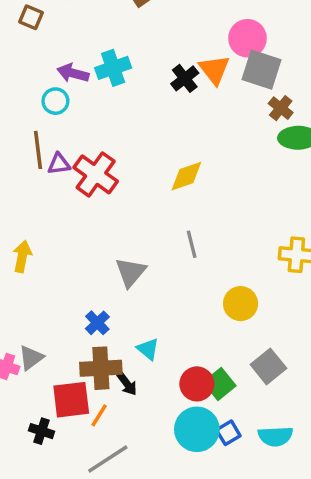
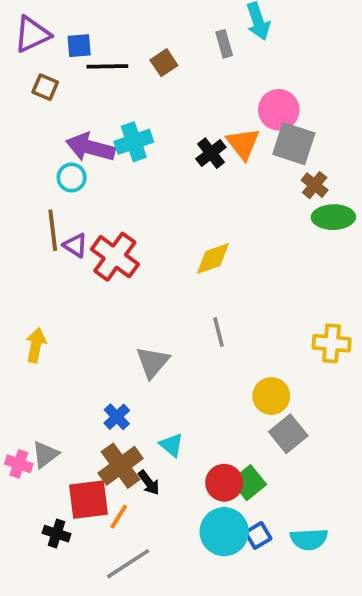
purple arrow: (73, 73) -> (90, 147), size x1.4
purple triangle: (59, 164) -> (75, 245), turned 40
gray square: (268, 366) -> (288, 434), moved
brown cross: (101, 368) -> (121, 466), turned -33

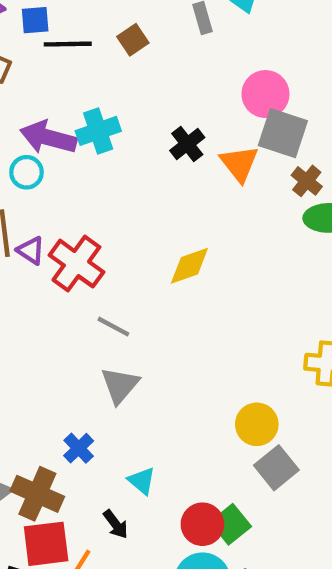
orange triangle: (243, 144) -> (239, 164), moved
gray line: (219, 332) -> (113, 327), moved, turned -48
brown cross: (121, 466) -> (37, 494), moved, turned -30

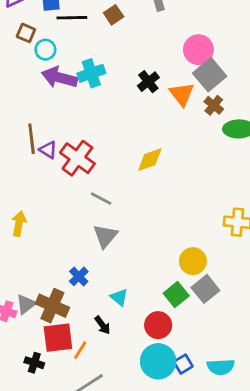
gray square: (283, 133) -> (210, 75), turned 32
cyan circle: (26, 172) -> (45, 50), moved
brown cross: (307, 181) -> (214, 105), moved
green square: (231, 524) -> (176, 295), moved

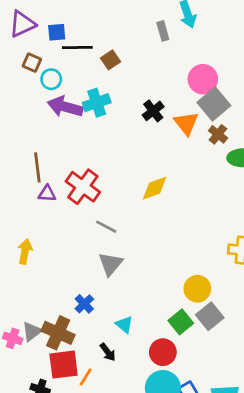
brown square: (114, 15) -> (110, 60), moved
purple triangle: (48, 150) -> (47, 194), moved, turned -30

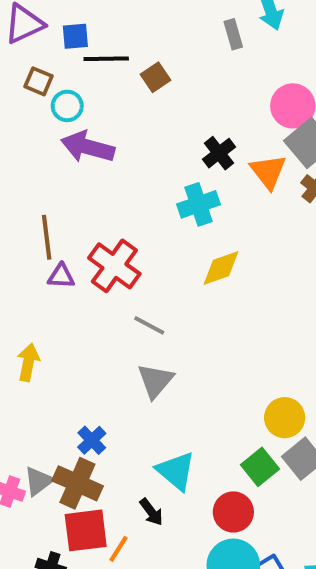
cyan cross: (97, 103) -> (198, 204), moved
blue cross: (84, 304) -> (92, 440), moved
cyan triangle: (124, 325) -> (176, 471), size x1.5

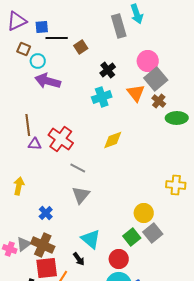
gray rectangle: (233, 34) -> (119, 26), size x1.6
black cross: (219, 153) -> (108, 70), moved
cyan cross: (198, 204) -> (102, 97), moved
blue cross: (92, 440) -> (46, 213), moved

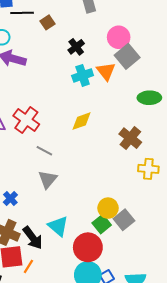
cyan cross: (102, 97) -> (83, 75), moved
brown cross: (159, 101) -> (130, 138), moved, size x1.5
yellow circle: (144, 213) -> (108, 208), moved
black arrow: (79, 259) -> (33, 238), moved, size x1.6
red circle: (119, 259) -> (88, 247), size x1.4

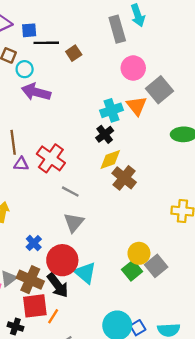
pink circle: (119, 37) -> (133, 68), moved
black cross: (76, 47) -> (105, 134), moved
brown cross: (130, 138) -> (124, 178), moved
red circle: (88, 247) -> (62, 260), moved

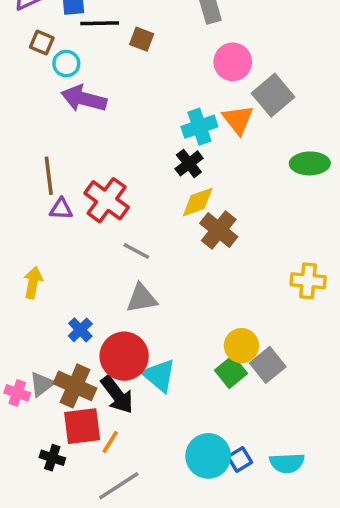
brown square: (74, 53) -> (142, 39), turned -35
gray triangle: (74, 222) -> (142, 298), turned 40

